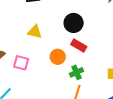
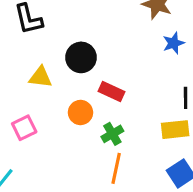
black circle: (74, 23) -> (81, 57), moved
pink square: (21, 63) -> (24, 128), turned -35

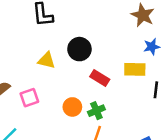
orange circle: (80, 112) -> (72, 107), moved
yellow rectangle: (175, 130) -> (135, 69), moved

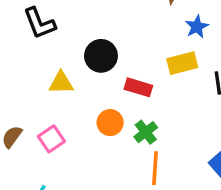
orange circle: (72, 107) -> (110, 123), moved

